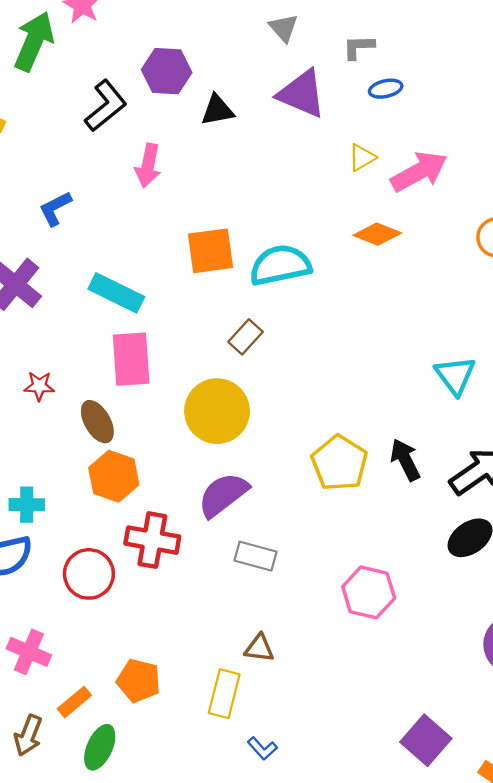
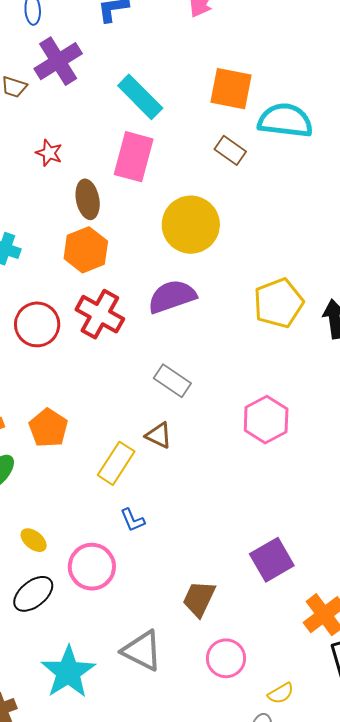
brown rectangle: (246, 337) -> (230, 150), moved, turned 64
gray rectangle: (255, 556) -> (172, 381), moved

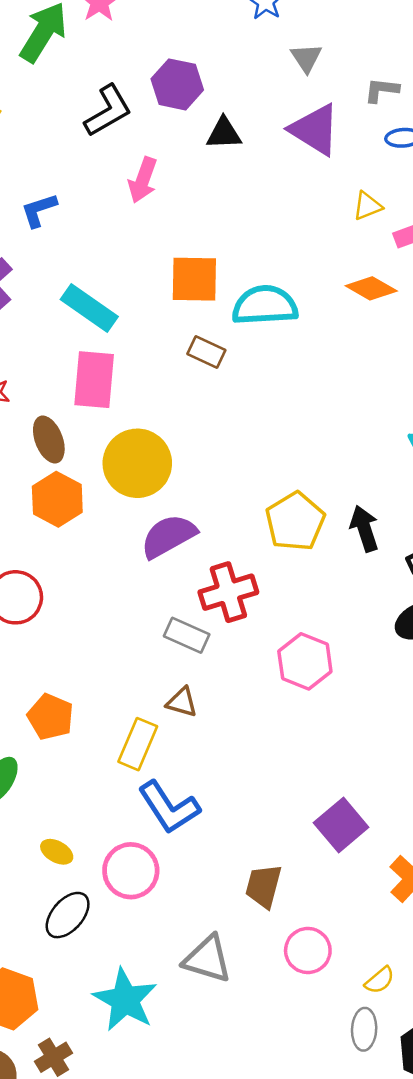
yellow circle: (191, 225) -> (137, 463), moved
red cross: (100, 314) -> (228, 592), moved, turned -36
blue L-shape: (133, 520) -> (169, 807), size x2.0

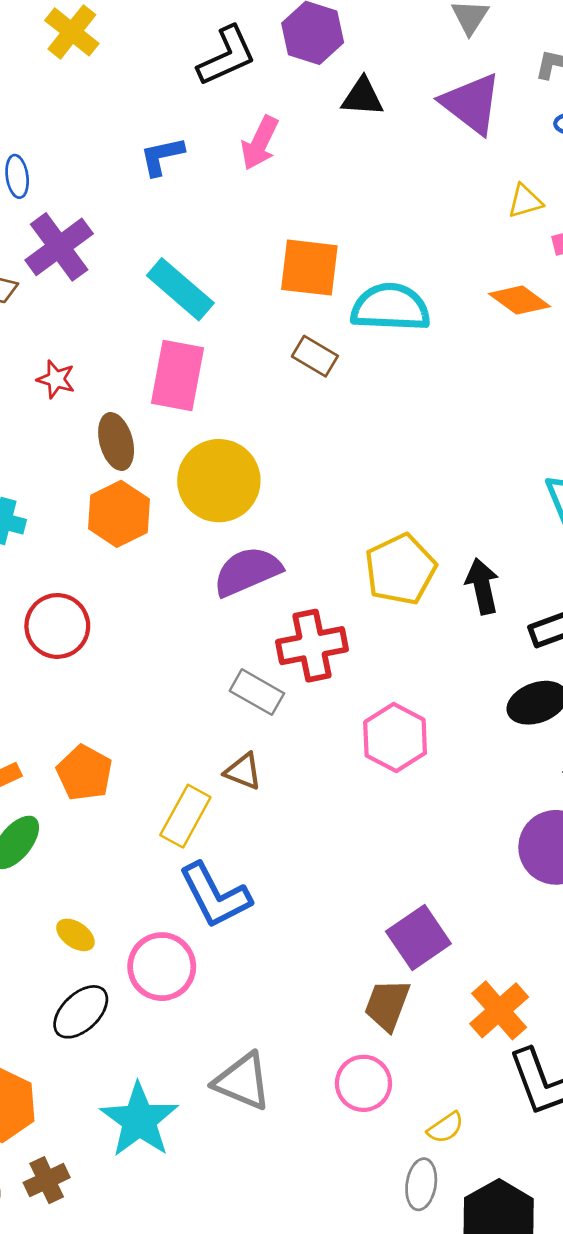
blue L-shape: (39, 210) -> (162, 156), moved
brown trapezoid: (263, 886) -> (387, 1005), moved

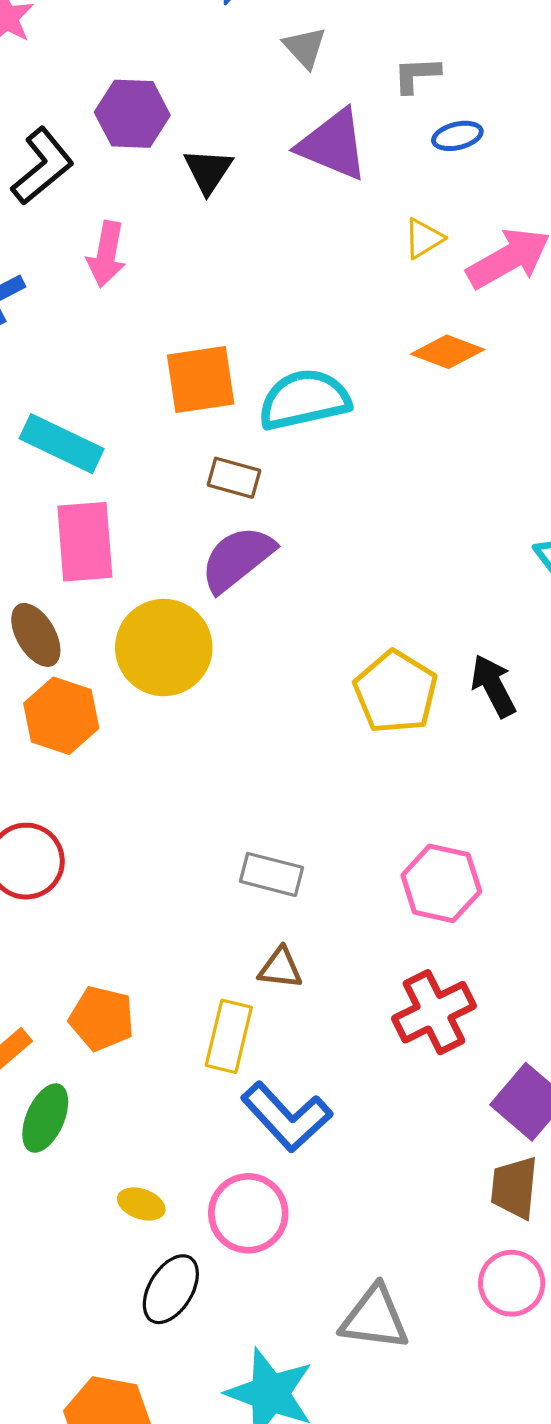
black triangle: (362, 97) -> (208, 171), turned -45
purple semicircle: (247, 571) -> (237, 559), moved
red cross: (312, 646) -> (434, 1012), moved

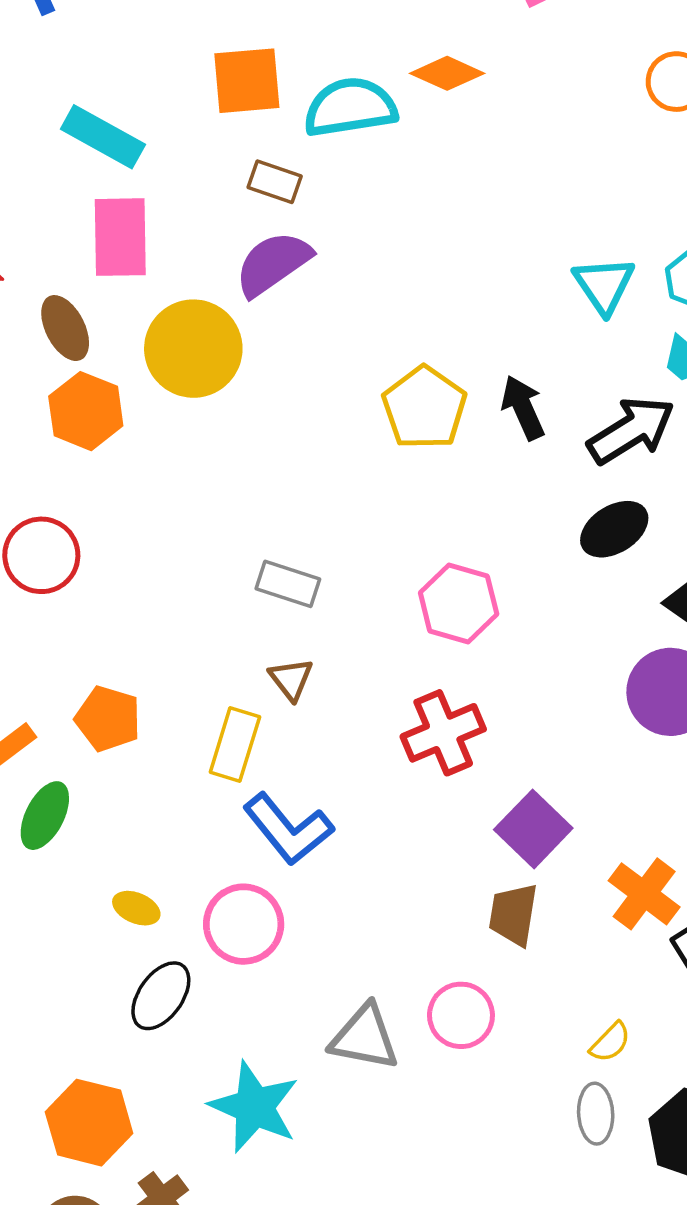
orange diamond: (448, 352) -> (447, 73), moved
brown triangle: (280, 968) -> (291, 679), turned 42
pink circle: (512, 1283) -> (461, 1015), moved

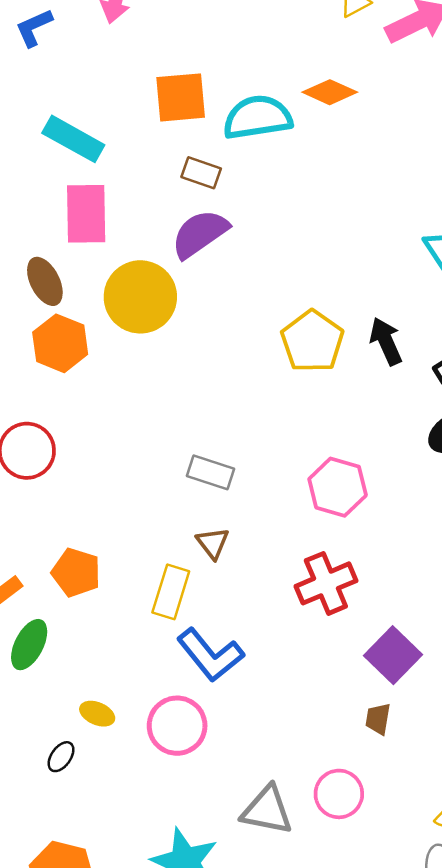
brown trapezoid: (513, 914) -> (378, 719), size x0.7
black ellipse: (161, 996) -> (61, 757), moved, size x0.6

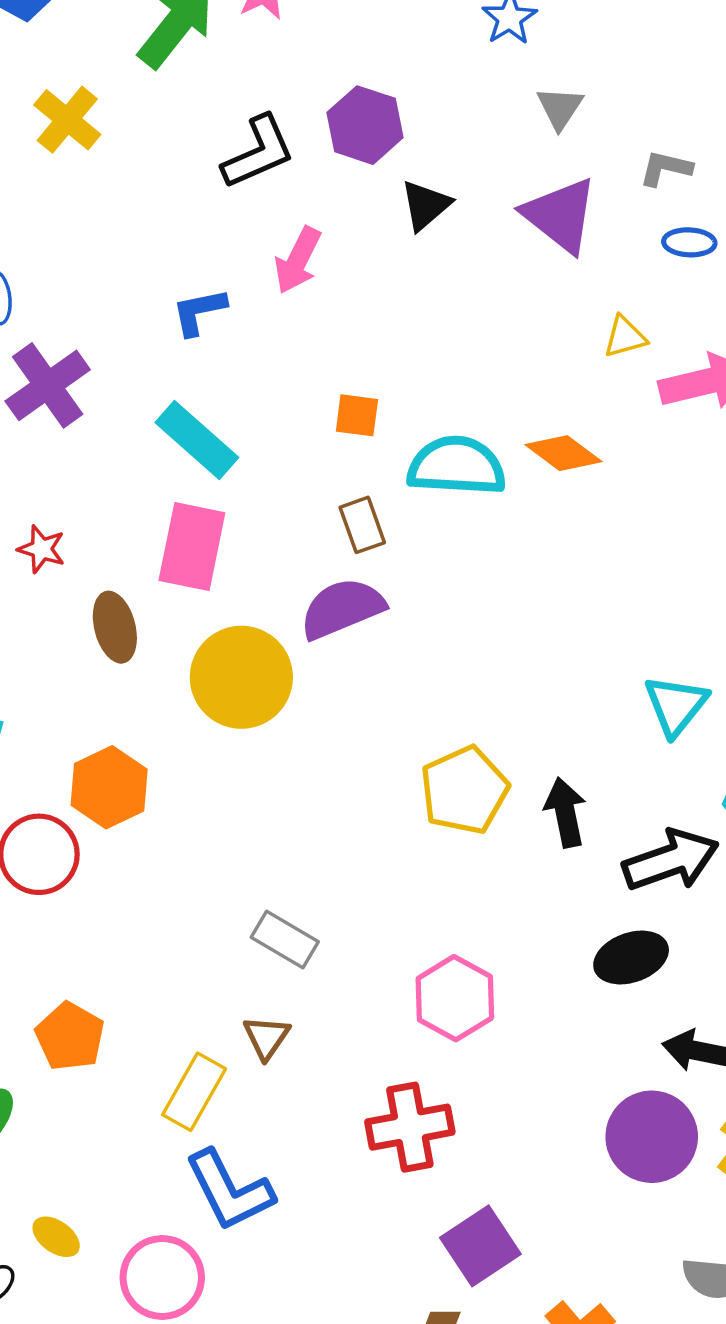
blue L-shape: (34, 28) -> (199, 312), moved
orange square: (181, 97) -> (357, 415), size x0.6
brown rectangle: (201, 173) -> (362, 525), turned 39
orange hexagon: (60, 343) -> (109, 787), moved

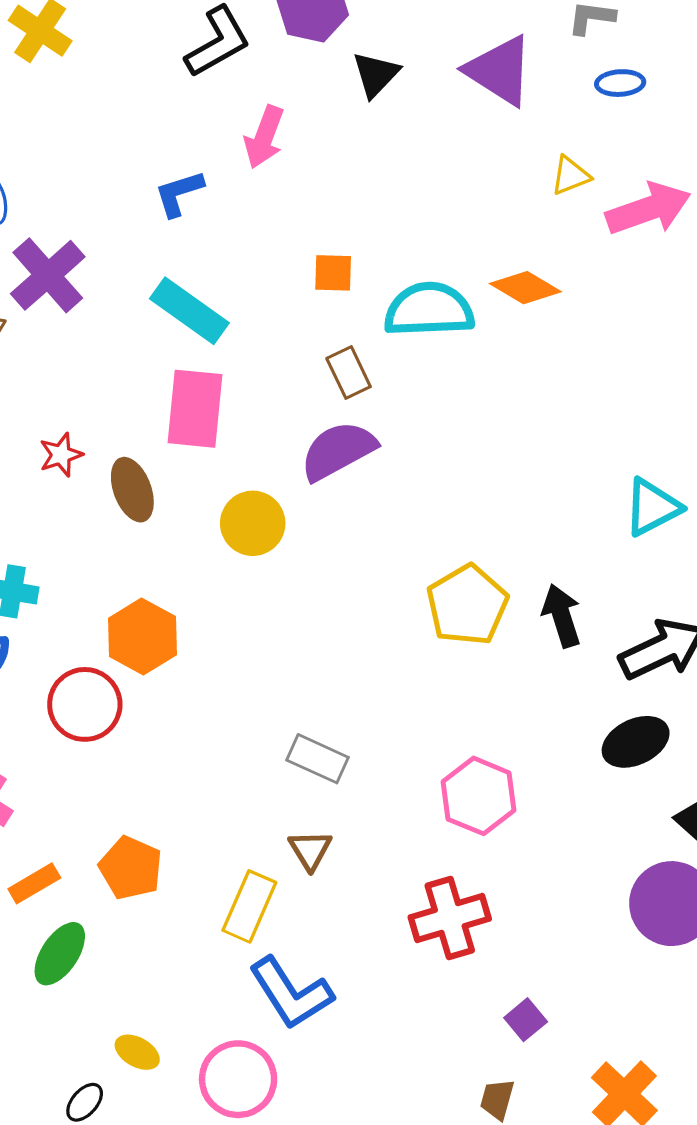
red star: (42, 549) -> (61, 455), moved, turned -30
yellow circle: (241, 677) -> (253, 523), size x0.7
cyan triangle: (676, 705) -> (652, 507), turned 30
purple square: (480, 1246) -> (526, 1020), size x0.6

